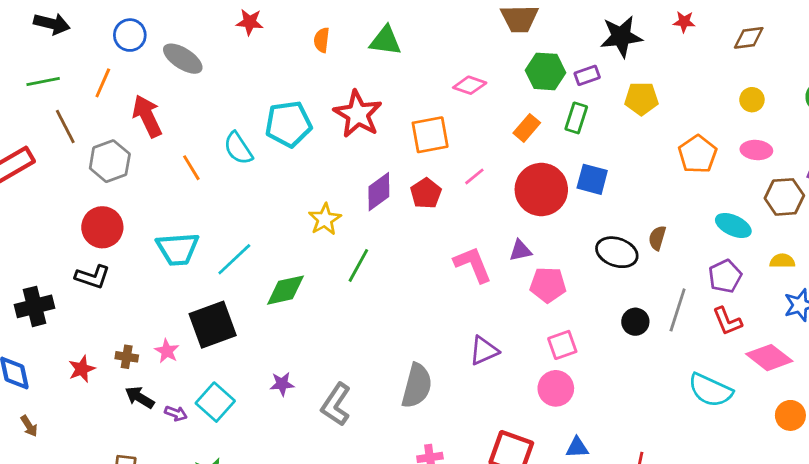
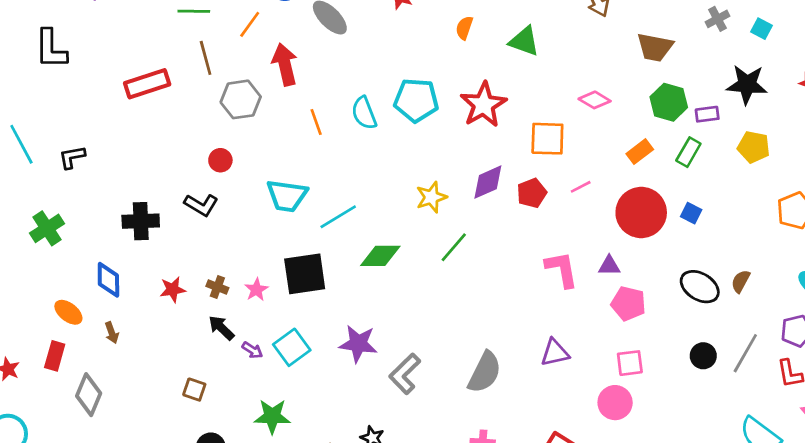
blue square: (592, 179) -> (691, 213), size x0.7
red circle: (102, 227) -> (220, 160), size x0.6
purple star: (282, 384) -> (358, 344), size x1.6

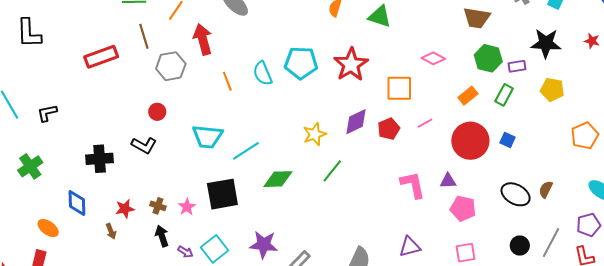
black arrow: (221, 328) -> (162, 236), turned 30
brown arrow: (112, 333) -> (111, 231), moved

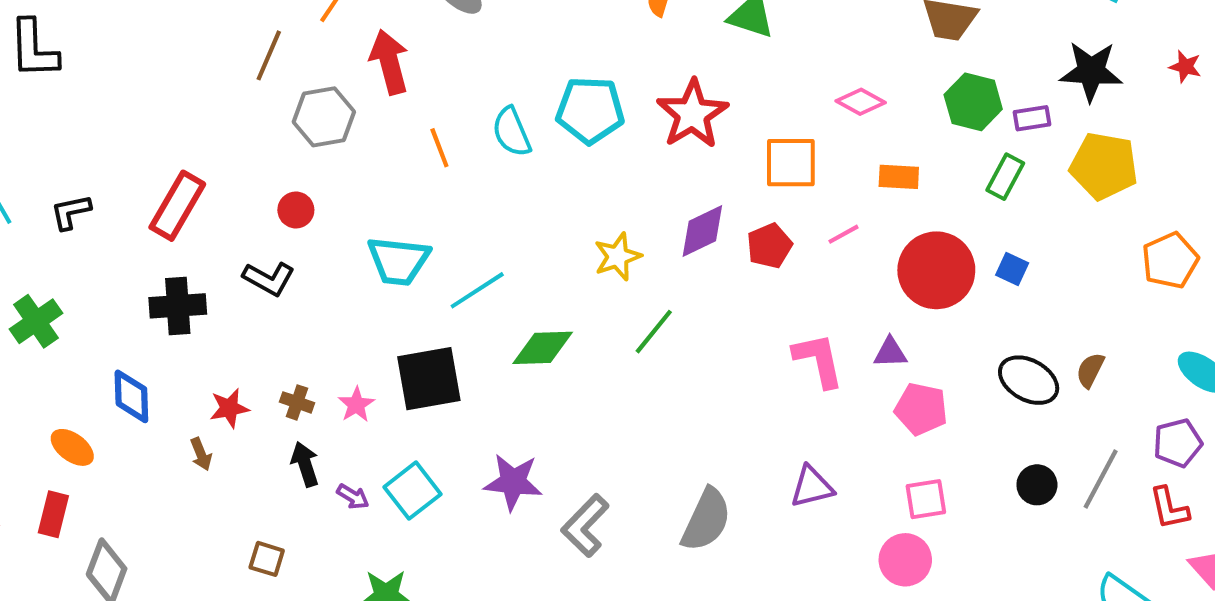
brown line: (144, 36) -> (269, 55), turned 40
red rectangle: (101, 57) -> (177, 206), moved, turned -40
yellow pentagon: (552, 90) -> (1104, 166), size x1.4
orange rectangle: (468, 96) -> (899, 177), moved, turned 42

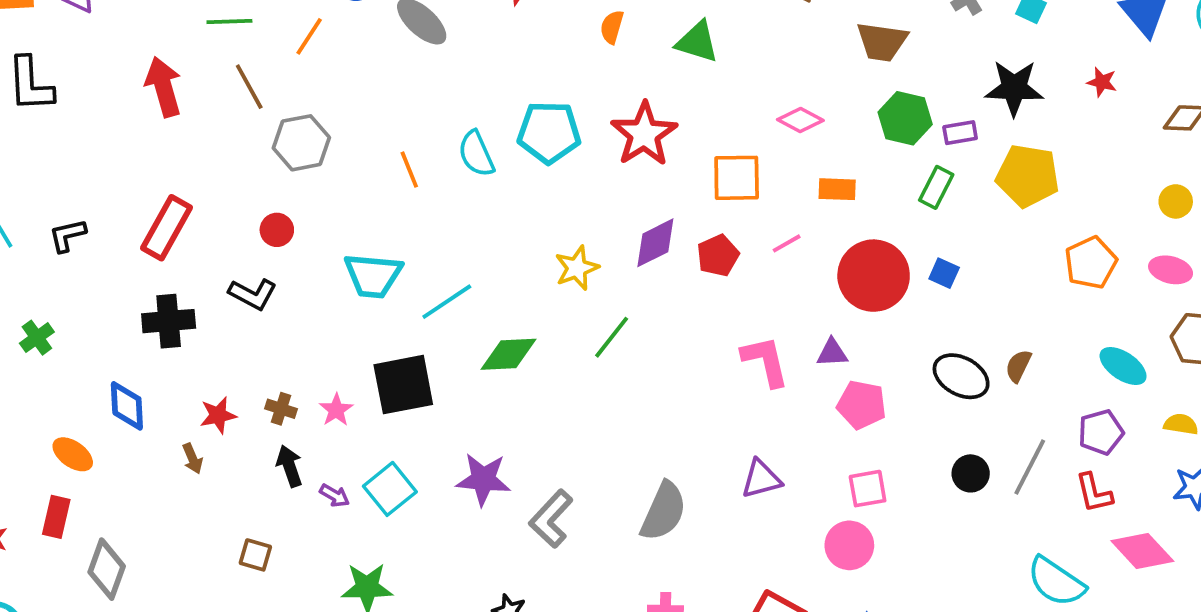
brown line: (269, 55) -> (249, 87), turned -51
red arrow: (389, 62) -> (164, 87), moved
green cross: (36, 321) -> (37, 338), size x0.7

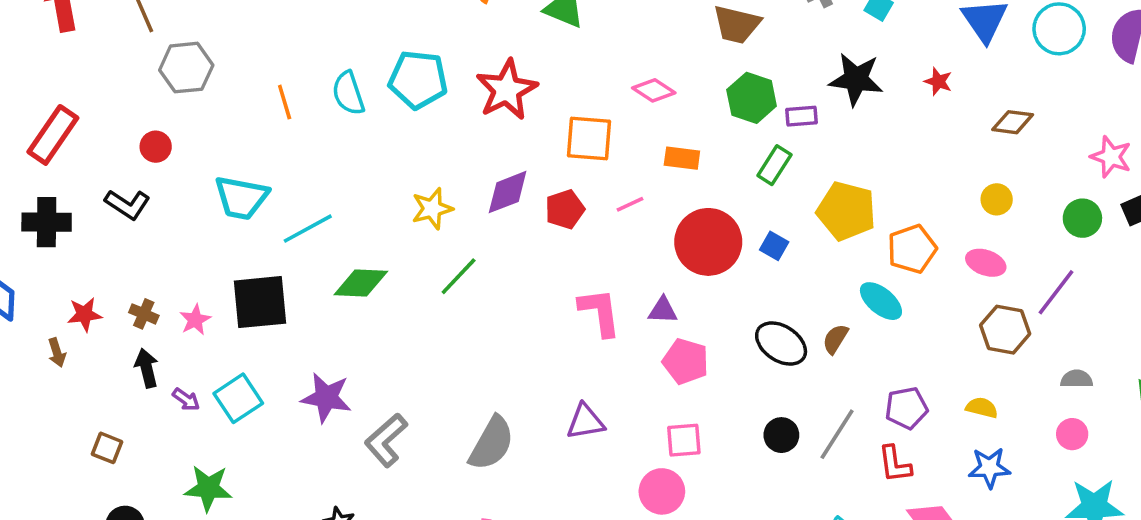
yellow pentagon: (1028, 176) -> (846, 211), moved
cyan ellipse: (1123, 366) -> (881, 301), moved

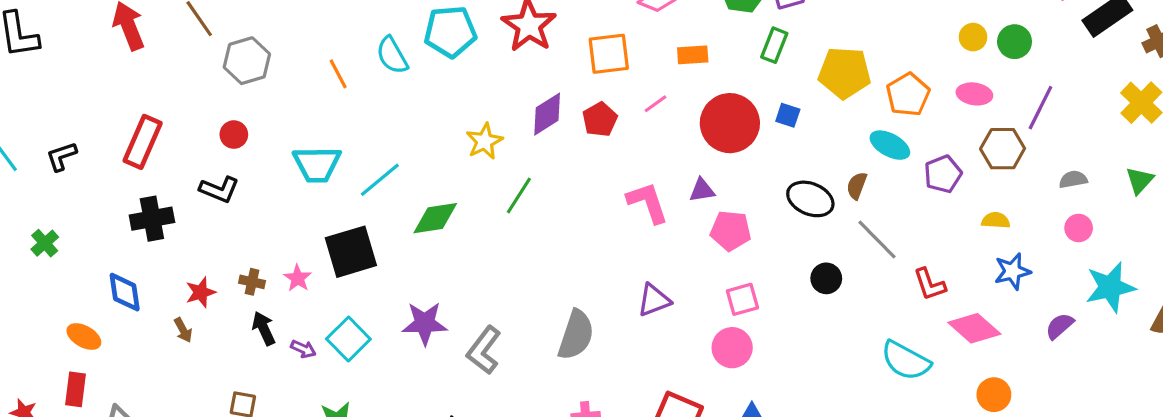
green circle: (1082, 218) -> (1015, 42), moved
purple pentagon: (906, 408) -> (943, 174), moved
gray line: (837, 434) -> (877, 239), moved, turned -66

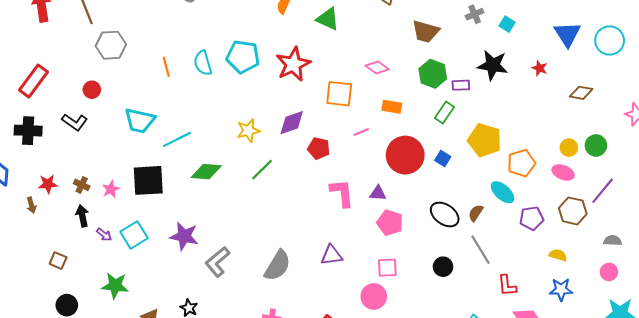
yellow circle: (973, 37) -> (569, 148), moved
red pentagon: (600, 119) -> (319, 148), moved, turned 30

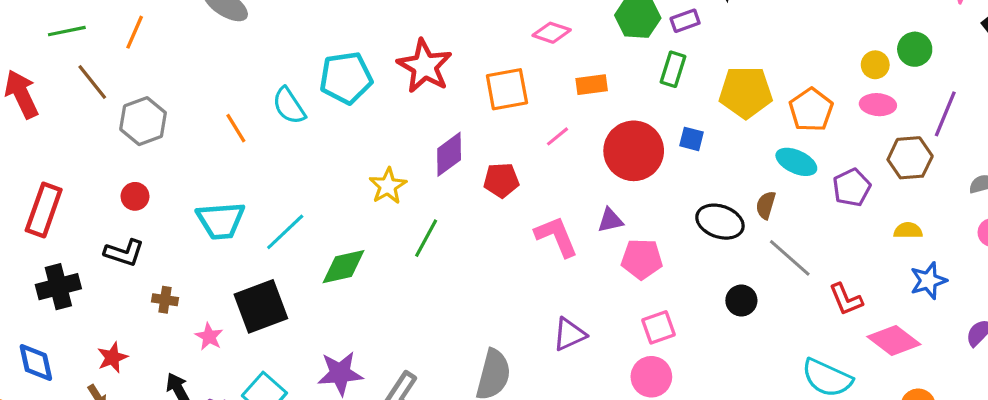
brown cross: (82, 185) -> (165, 300), moved

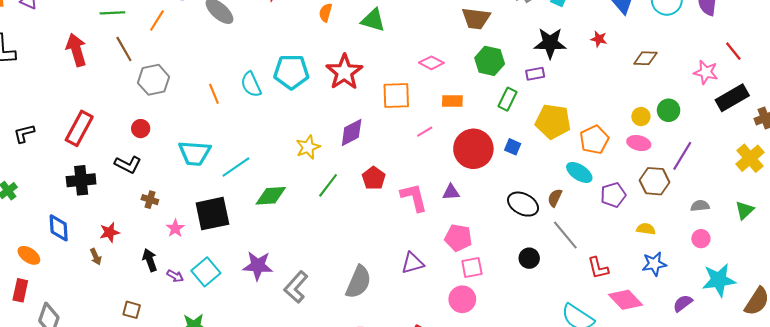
purple rectangle: (685, 21) -> (535, 74), moved
red pentagon: (501, 180) -> (374, 178), moved, turned 30
pink pentagon: (642, 259) -> (458, 238), moved

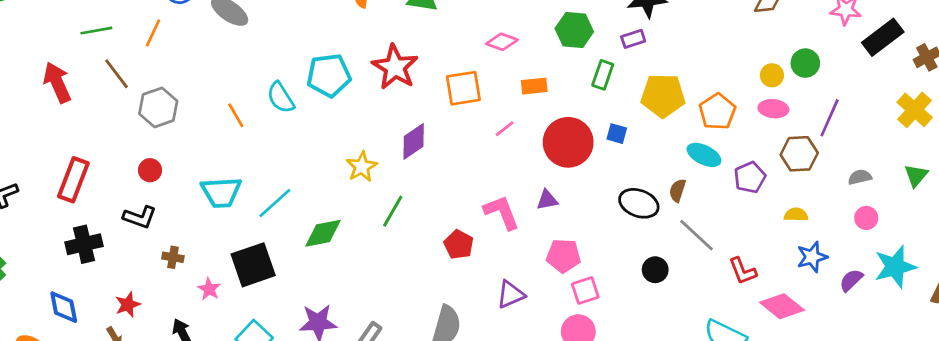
red pentagon: (374, 178) -> (459, 245), moved
purple semicircle: (683, 303) -> (851, 280), moved

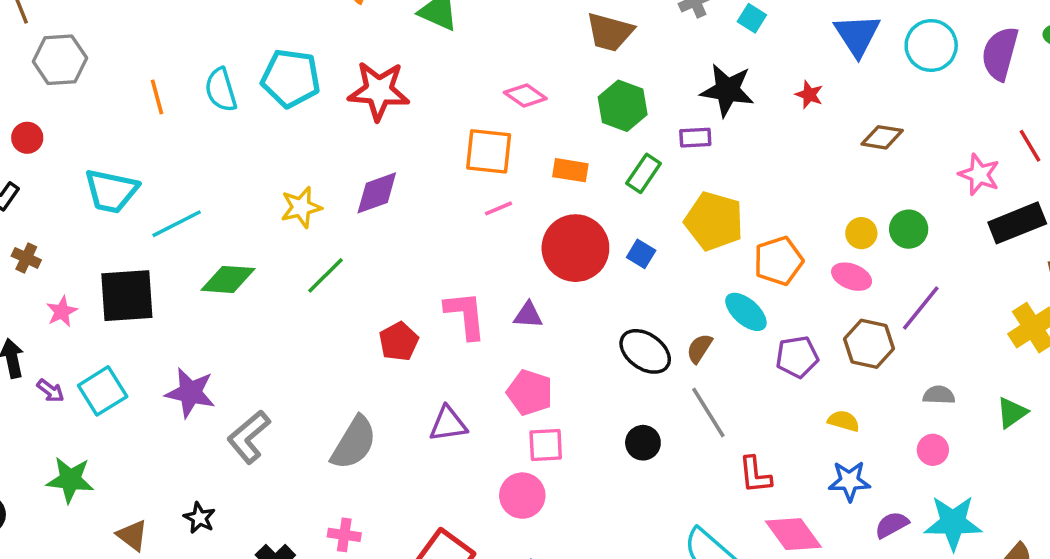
red star: (395, 67) -> (379, 91), turned 30
orange rectangle: (534, 86) -> (570, 170), moved
orange square: (463, 88) -> (489, 151), moved

